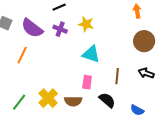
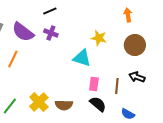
yellow star: (86, 24) -> (99, 38), moved
brown line: (117, 76) -> (117, 86), moved
pink rectangle: (87, 82) -> (94, 84), moved

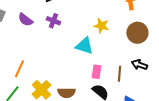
purple semicircle: (23, 32) -> (25, 20), size x0.7
orange line: (13, 59) -> (19, 69), moved

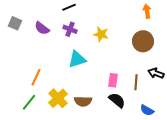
yellow star: (101, 26) -> (101, 34), moved
brown circle: (137, 33) -> (143, 41), moved
cyan triangle: (84, 46) -> (77, 59), moved, turned -36

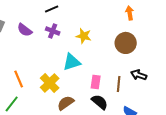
cyan triangle: (77, 59) -> (72, 62), moved
orange line: (36, 77) -> (19, 79), turned -48
yellow cross: (58, 98) -> (50, 83), moved
brown semicircle: (83, 101) -> (66, 103), turned 144

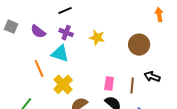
orange arrow: (130, 13) -> (159, 15), moved
cyan triangle: (72, 62) -> (60, 54), moved, turned 36
orange line: (19, 79) -> (39, 69), moved

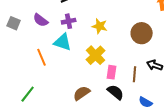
gray square: (11, 27) -> (14, 23), moved
purple cross: (66, 33) -> (69, 21), turned -32
yellow cross: (63, 85) -> (96, 55), moved

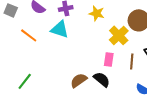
yellow cross: (96, 55) -> (119, 35), moved
orange line: (42, 57) -> (29, 35), moved, turned -30
black semicircle: (116, 92) -> (102, 79), moved

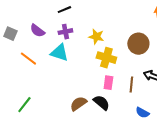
yellow cross: (119, 35) -> (106, 58), moved, turned -30

